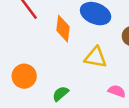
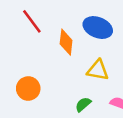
green semicircle: (60, 94) -> (83, 104), moved

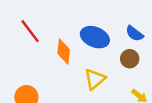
yellow triangle: (98, 70) -> (95, 79), turned -50

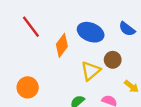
orange diamond: (64, 52) -> (62, 45), turned 30
brown circle: (130, 59) -> (113, 60), moved

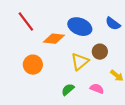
orange diamond: (62, 45) -> (54, 39), turned 60
orange circle: (28, 87) -> (33, 65), moved

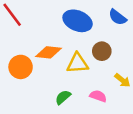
orange diamond: (54, 39) -> (48, 52), moved
yellow triangle: (80, 62) -> (78, 63), turned 36

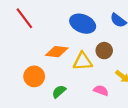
orange circle: (21, 67) -> (34, 76), moved
green semicircle: (63, 97) -> (59, 92), moved

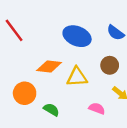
brown circle: (104, 51) -> (110, 65), moved
green semicircle: (59, 92) -> (51, 110), turned 72

